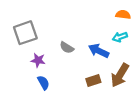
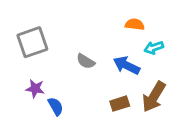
orange semicircle: (123, 15) -> (135, 24), moved
purple star: (38, 60) -> (35, 89), moved

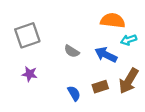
orange semicircle: (135, 24) -> (113, 20), size x1.5
blue semicircle: (56, 106) -> (74, 93), moved

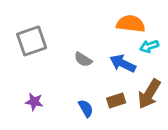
purple star: (30, 74) -> (34, 102), moved

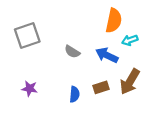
orange semicircle: (131, 24) -> (114, 21), turned 95
blue semicircle: (86, 108) -> (75, 94), turned 35

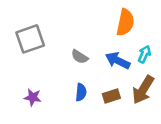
cyan arrow: (130, 40) -> (144, 54), moved, turned 133
blue semicircle: (75, 94) -> (81, 92), moved

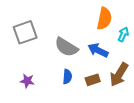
cyan arrow: (144, 54) -> (123, 34), moved
gray semicircle: (80, 57) -> (66, 47), size x1.6

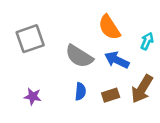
orange semicircle: (104, 19) -> (109, 27), moved, turned 135

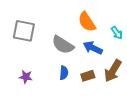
gray square: (30, 39) -> (24, 31), turned 30
cyan arrow: (147, 41) -> (117, 33), turned 120

